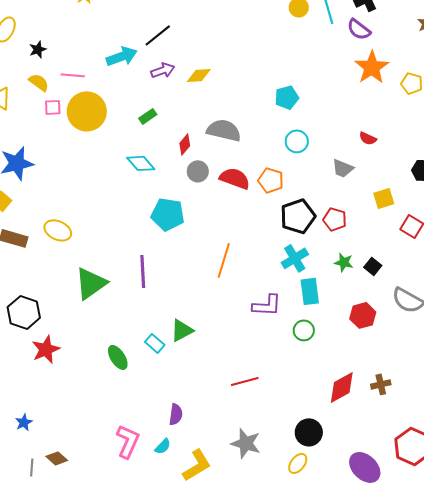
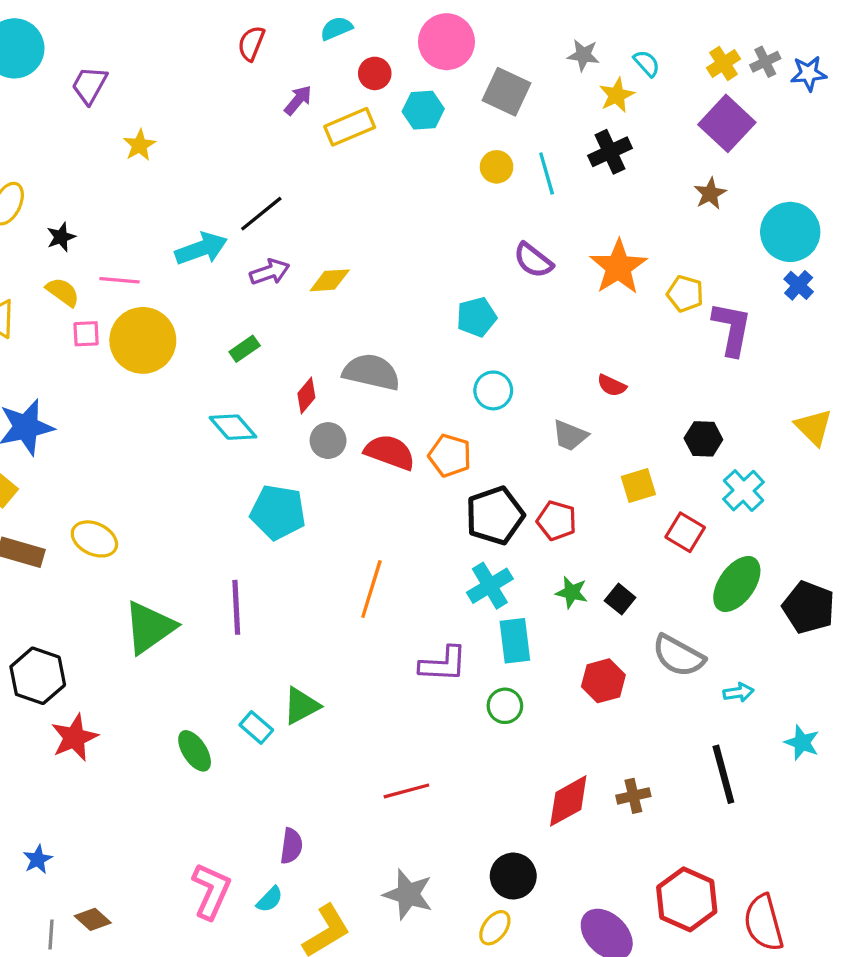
purple semicircle: (359, 29) -> (533, 260), moved

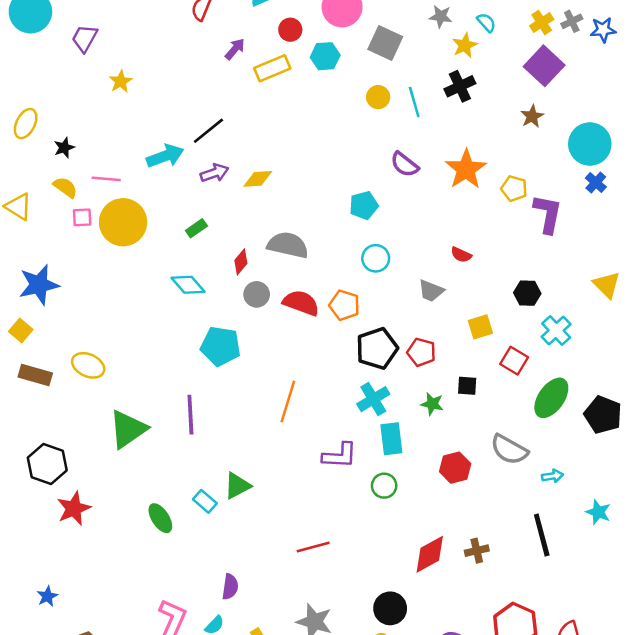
black square: (620, 599) -> (467, 386), moved, turned -35

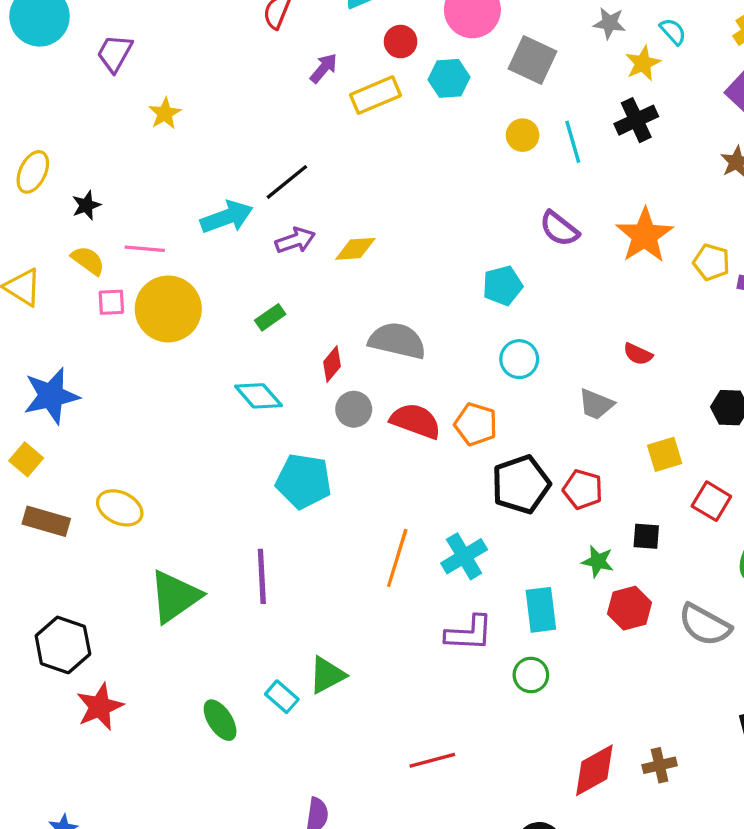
cyan cross: (373, 399) -> (464, 556), moved
red hexagon: (455, 468) -> (630, 608), moved

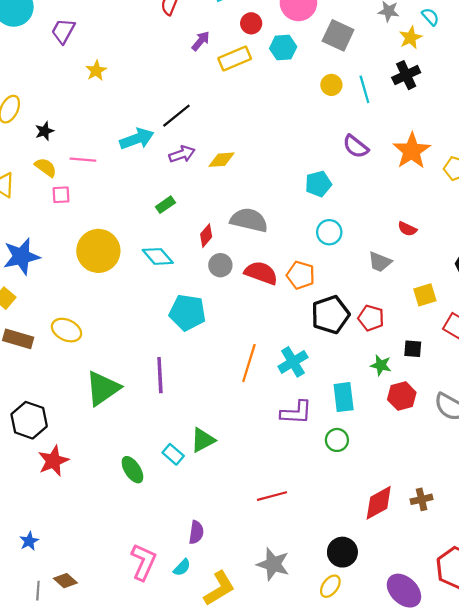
yellow circle: (168, 309) -> (98, 251), moved

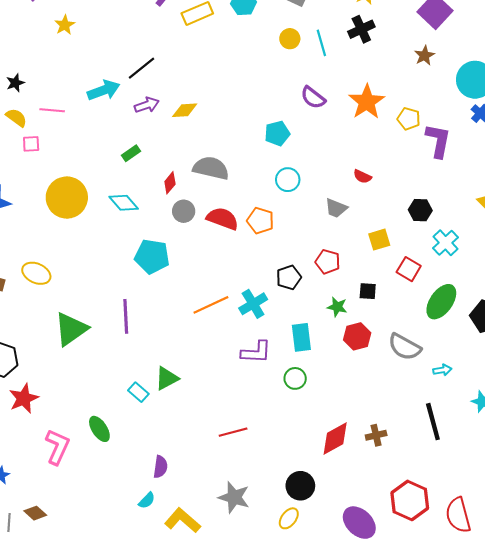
black pentagon: (330, 315) -> (289, 277), moved, size x0.7
orange line: (249, 363) -> (211, 305), turned 48
green ellipse: (132, 470) -> (99, 429), moved
pink L-shape: (143, 562) -> (57, 447), moved
yellow L-shape: (219, 588) -> (183, 520), turned -108

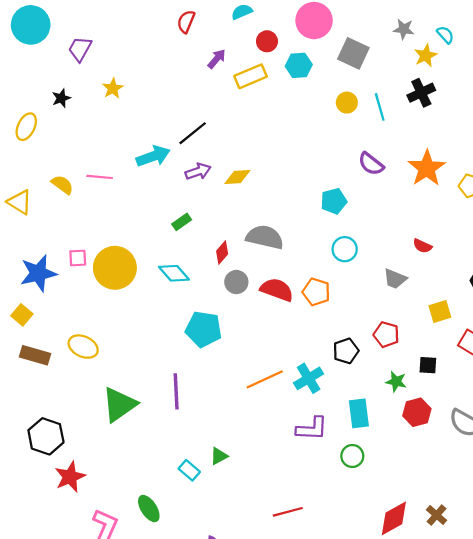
black star: (15, 83) -> (61, 98), moved
pink square: (31, 144) -> (78, 258), moved
green triangle: (167, 378) -> (219, 456), size x0.7
brown cross: (376, 435) -> (437, 515), turned -36

